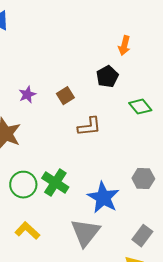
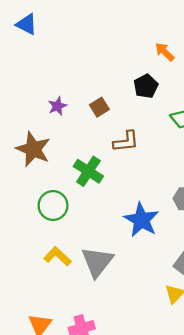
orange arrow: (124, 46) -> (165, 52), turned 120
green cross: (55, 183) -> (88, 171), moved
gray triangle: (85, 233) -> (97, 262), moved

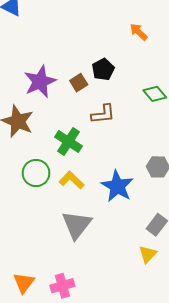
black pentagon: (146, 86) -> (103, 69), moved
purple star: (57, 106) -> (40, 82), size x1.8
yellow L-shape: (57, 256) -> (72, 180), moved

